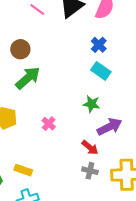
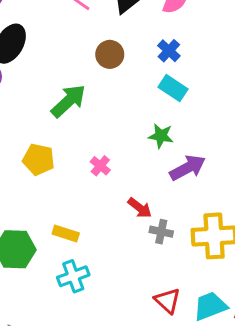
brown circle: (20, 49) -> (110, 54), moved
red arrow: (90, 147) -> (140, 208), moved

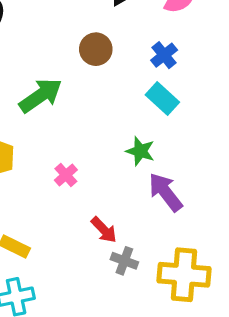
purple arrow: (188, 168) -> (165, 192), turned -108

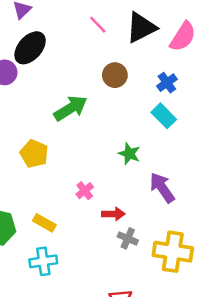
green star: (140, 151) -> (129, 154), moved
pink cross: (66, 175) -> (85, 191), moved
red arrow: (104, 230) -> (113, 214), turned -50

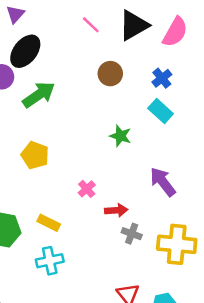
green arrow: (71, 108) -> (39, 95), moved
green star: (129, 154) -> (120, 136), moved

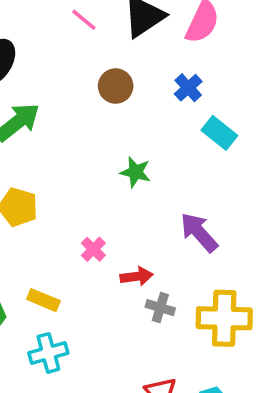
cyan rectangle: (161, 111) -> (219, 133), moved

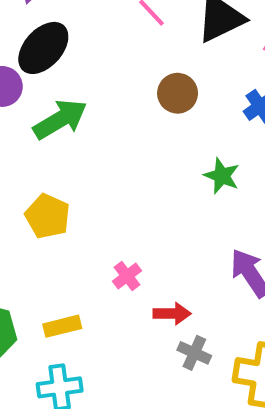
green star: (136, 172) -> (222, 176), moved
yellow rectangle: (43, 300) -> (62, 326), turned -44

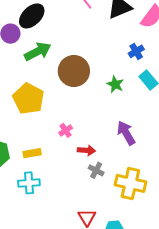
brown circle: (178, 93) -> (74, 71), moved, size x1.6
yellow pentagon: (48, 216) -> (28, 99), size x1.4

